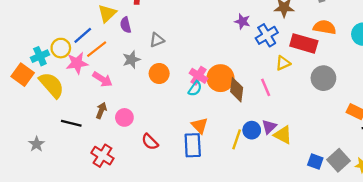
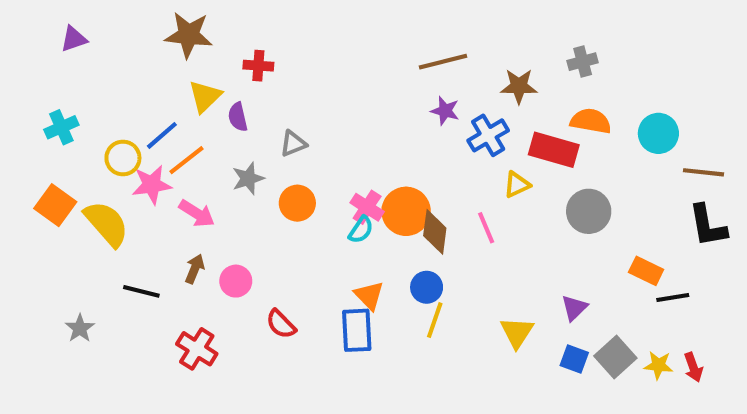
cyan cross: (40, 56) -> (61, 127), moved
purple triangle: (269, 127) -> (574, 308), moved
blue circle: (252, 130) -> (427, 287), moved
yellow triangle: (283, 135) -> (517, 332), moved, turned 36

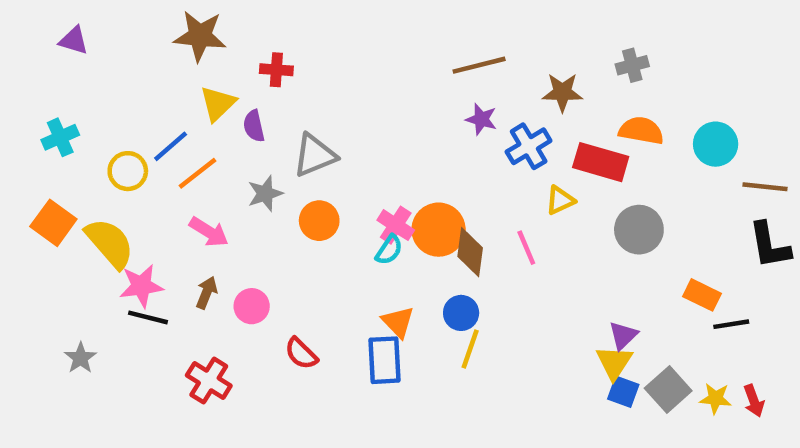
purple triangle: (74, 39) -> (74, 40), turned 36
gray triangle: (293, 144) -> (315, 155), size x1.5
pink star: (152, 185) -> (141, 286), moved
yellow triangle: (517, 332) -> (614, 362), moved

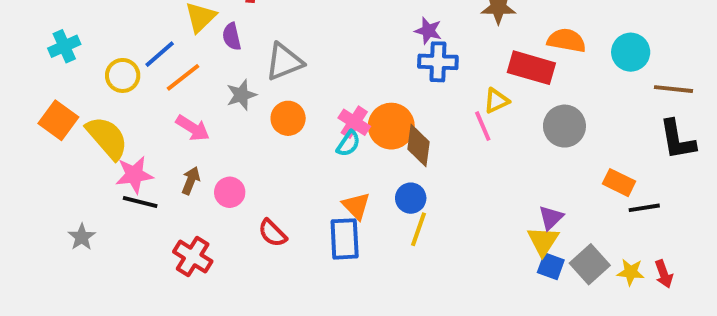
blue cross: (529, 146) -> (438, 62), moved, turned 33
pink line: (526, 248) -> (483, 126), moved

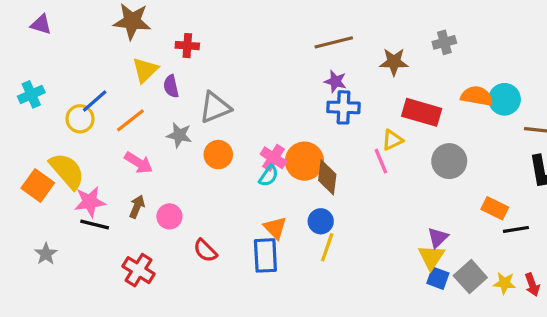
orange semicircle: (566, 40) -> (477, 96), moved
blue line: (160, 54) -> (95, 101), moved
gray star: (241, 95) -> (179, 135), turned 30
orange square: (58, 120) -> (38, 185), moved

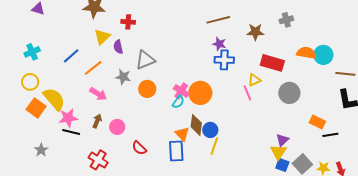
yellow circle: (80, 119) -> (30, 82), moved
brown diamond: (327, 177) -> (196, 125), moved

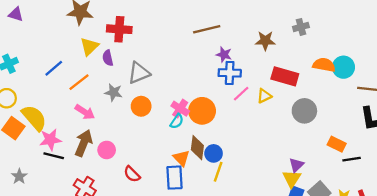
brown line: (218, 20) -> (207, 29), moved
red cross: (128, 22) -> (119, 29), size x1.5
pink line: (247, 93) -> (241, 94), moved, turned 70
brown arrow: (97, 121) -> (84, 143), size x1.6

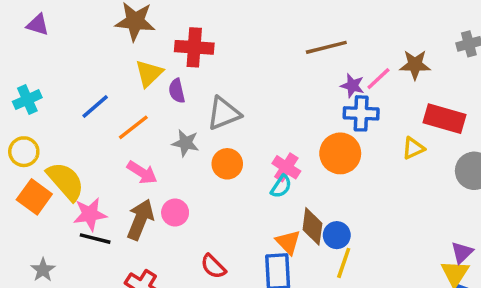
pink line: (241, 94) -> (378, 79), moved
orange circle: (202, 111) -> (340, 153), moved
pink circle: (107, 150) -> (175, 213), moved

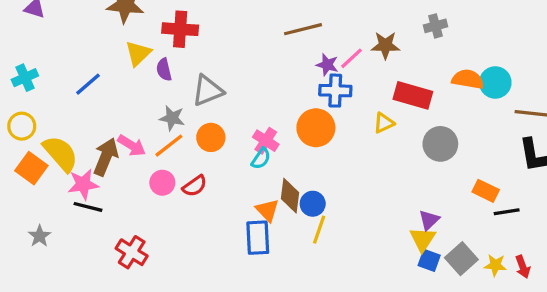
orange line: (133, 127) -> (169, 146), moved
brown arrow: (140, 219) -> (106, 157), moved
red semicircle: (213, 266) -> (195, 186), moved, turned -80

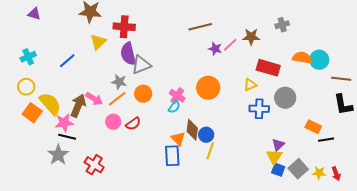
purple semicircle: (164, 70) -> (128, 54), moved, size x1.6
blue cross: (335, 91) -> (259, 109), moved
gray star: (40, 236) -> (58, 155), moved, size x1.5

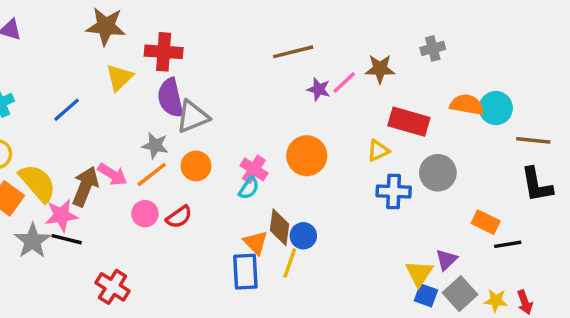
purple triangle: (278, 145) -> (446, 260), moved
yellow line: (210, 151) -> (290, 263), moved
gray star: (58, 155) -> (32, 241), moved

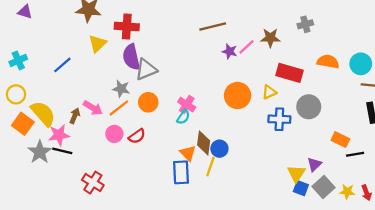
cyan circle: (496, 108) -> (361, 64), moved
orange circle: (307, 156) -> (238, 95), moved
brown arrow: (85, 186) -> (75, 116), size x0.6

